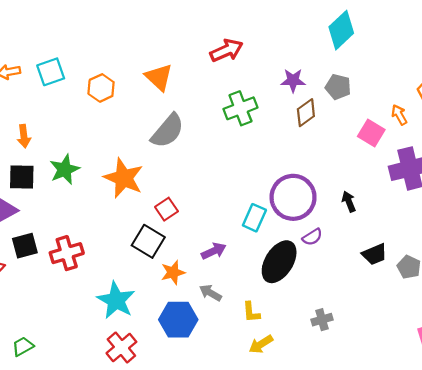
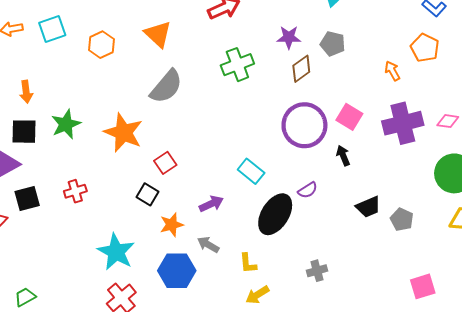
pink square: (371, 133) -> (349, 117), moved
purple circle: (293, 197) -> (304, 125), moved
cyan rectangle: (254, 218) -> (251, 171), turned -75
black square: (148, 241) -> (147, 194), size x0.7
red cross: (67, 253) -> (75, 191), moved, size x0.7

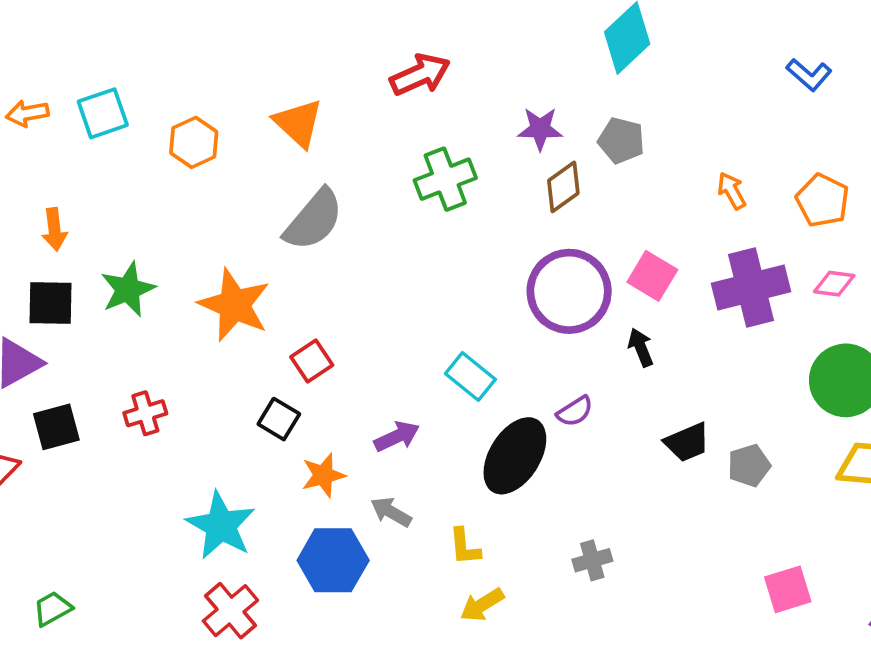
orange pentagon: (425, 48) -> (823, 200), moved
gray pentagon: (402, 219) -> (749, 466), turned 30

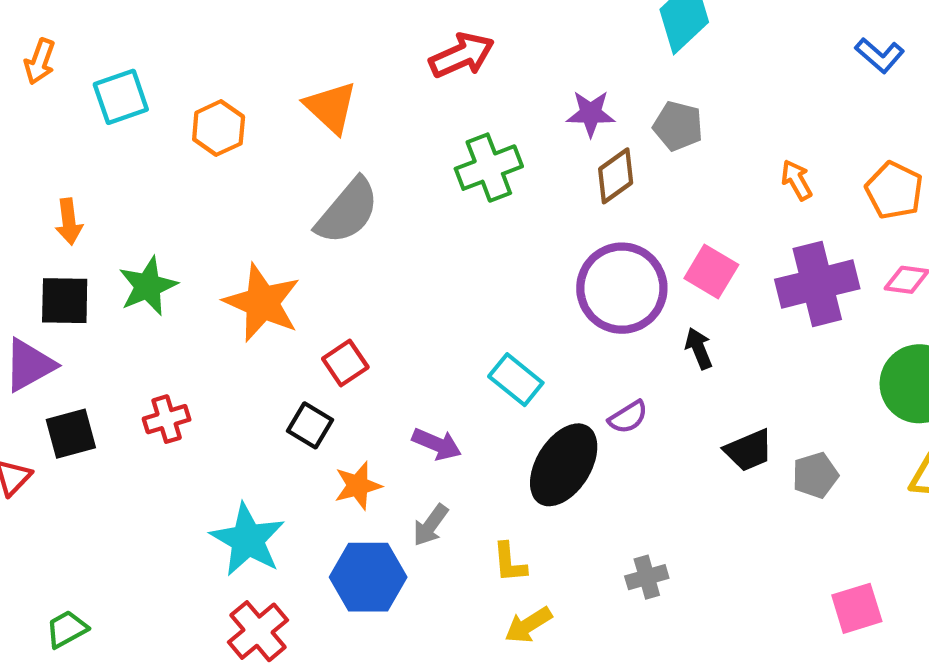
orange arrow: (27, 113) -> (40, 62), moved, turned -60
purple arrow: (397, 436) -> (437, 444), turned 48
gray arrow: (391, 512) -> (431, 525), turned -84

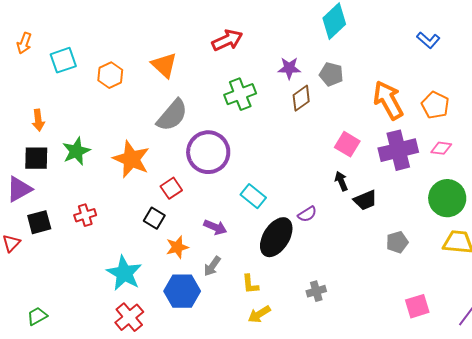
orange arrow: (797, 180) -> (388, 100), size x2.0
purple circle: (622, 288) -> (208, 152), moved
black trapezoid: (749, 450) -> (365, 200), moved

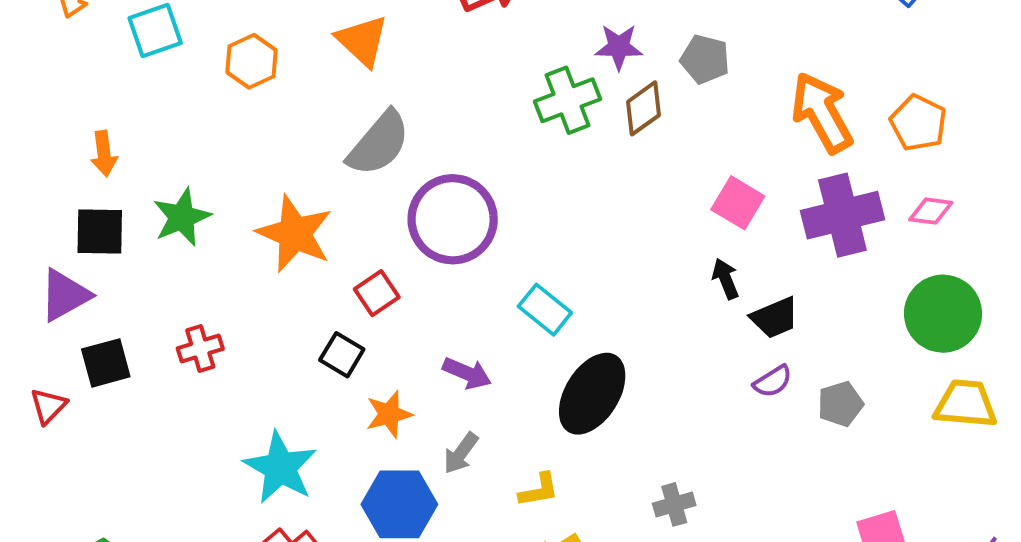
green cross: (240, 94) -> (568, 100), moved
purple semicircle: (307, 214) -> (773, 381), moved
yellow L-shape: (250, 284) -> (539, 490), turned -95

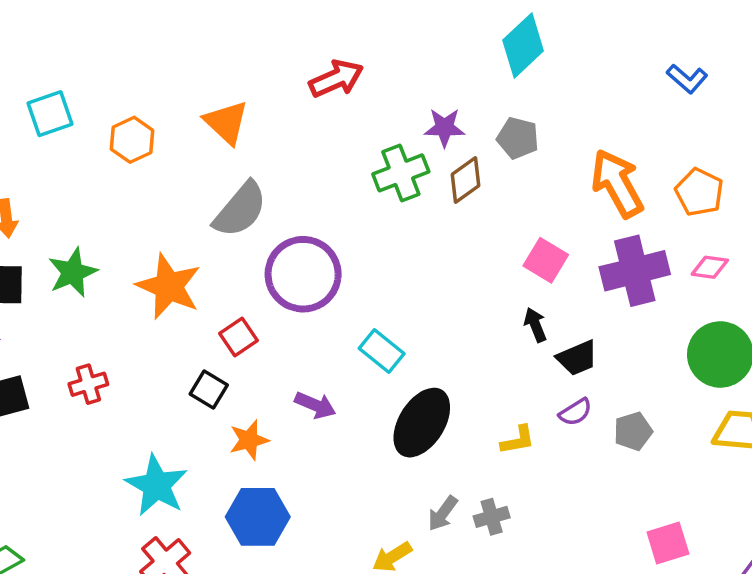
gray arrow: (461, 453) -> (443, 513), moved
yellow L-shape: (539, 490) -> (518, 440), moved

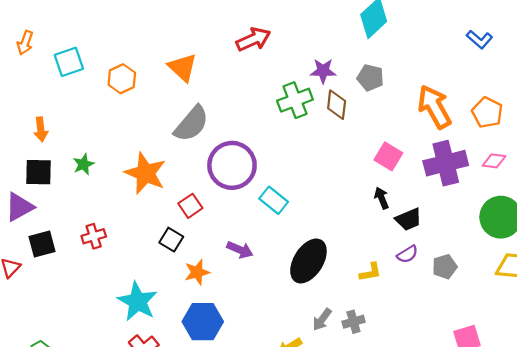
brown diamond: (465, 180) -> (337, 105), turned -48
green star: (73, 272) -> (84, 164), size x0.7
cyan rectangle: (382, 351) -> (274, 200), moved

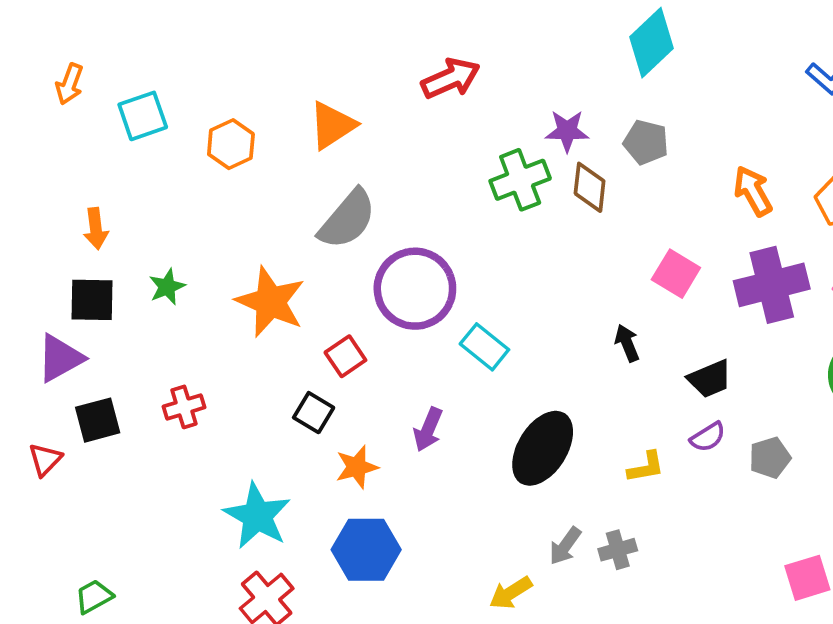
orange triangle: (182, 68) -> (332, 125), turned 44
orange arrow: (434, 107) -> (753, 191), size x0.7
black arrow: (382, 198) -> (627, 343), moved
purple arrow: (240, 250) -> (428, 429), turned 90

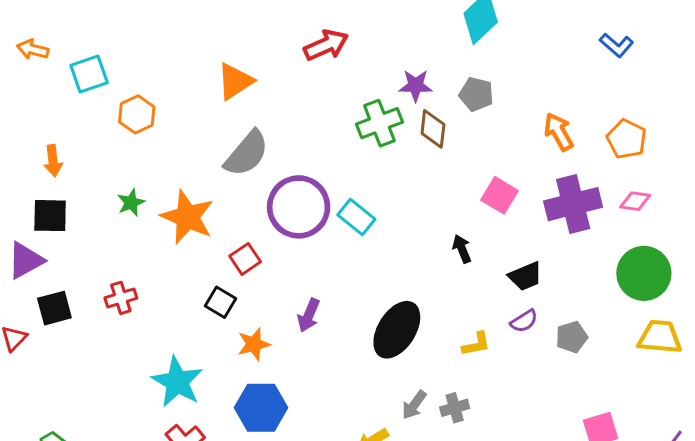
orange arrow: (69, 84) -> (33, 49), turned 84
orange hexagon: (231, 144) -> (137, 114), moved
green star: (167, 287) -> (131, 203), moved
cyan rectangle: (484, 347) -> (356, 217), moved

